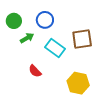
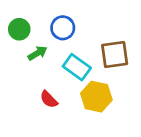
yellow hexagon: (78, 83) -> (96, 97), moved

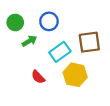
cyan rectangle: (77, 67) -> (60, 52), turned -72

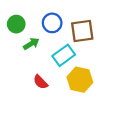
brown square: (89, 42) -> (82, 31), moved

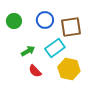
green arrow: (31, 44) -> (28, 51), moved

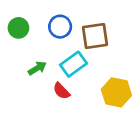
yellow hexagon: (69, 69) -> (116, 92), moved
red semicircle: (35, 71) -> (61, 91), moved

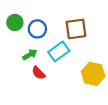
blue circle: (60, 27) -> (37, 29), moved
red semicircle: (61, 91) -> (38, 73), moved

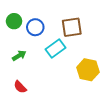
green arrow: (30, 55) -> (19, 56), moved
red semicircle: (38, 73) -> (20, 87), moved

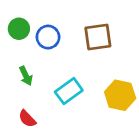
cyan rectangle: (56, 48) -> (69, 91), moved
green arrow: (19, 56) -> (26, 76), turned 96

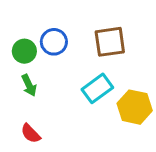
green circle: (19, 29) -> (24, 51), moved
cyan rectangle: (69, 91) -> (97, 88), moved

